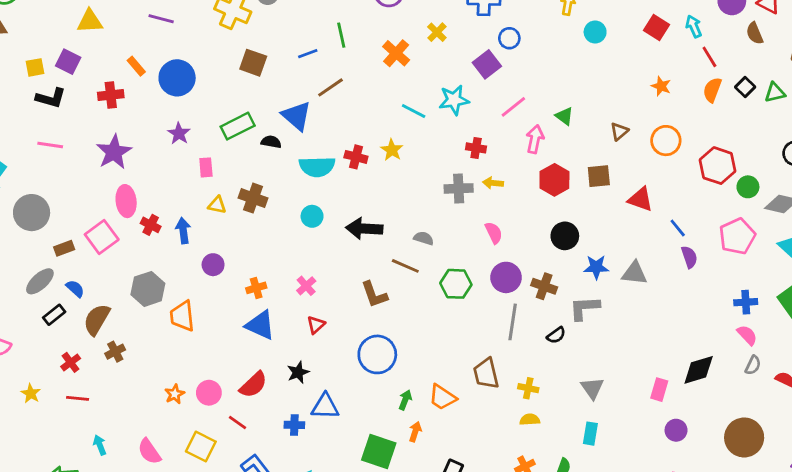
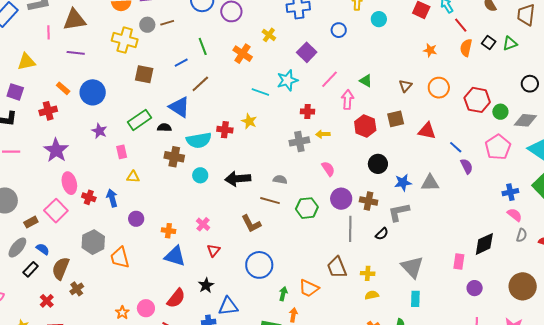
blue circle: (509, 38) -> (339, 30), moved
brown cross: (253, 198) -> (174, 157), moved
orange cross: (256, 288) -> (168, 231), turned 32
gray triangle: (592, 388) -> (412, 267), size x1.4

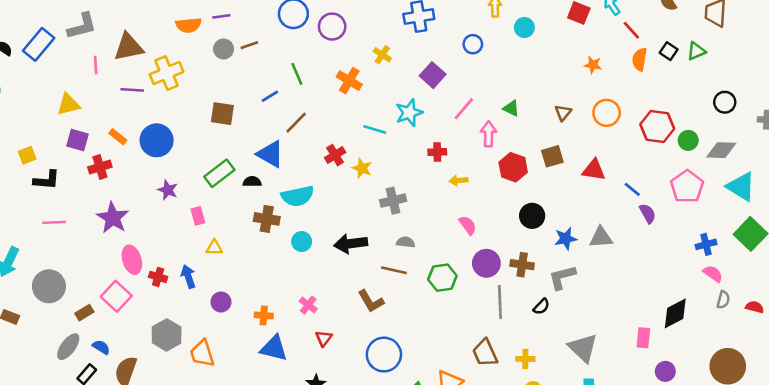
yellow cross: (125, 40) -> (167, 73), moved, turned -35
purple square: (15, 92) -> (78, 140), moved
red cross: (225, 130) -> (335, 155), moved, turned -35
gray cross: (299, 141) -> (393, 201), moved

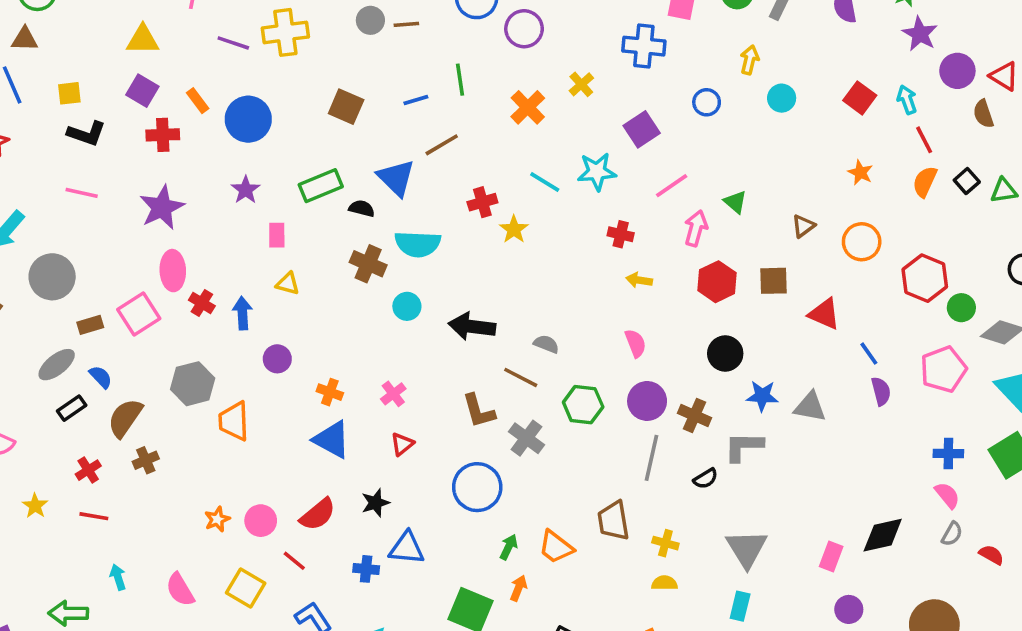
gray cross: (393, 201) -> (526, 438), moved, turned 35

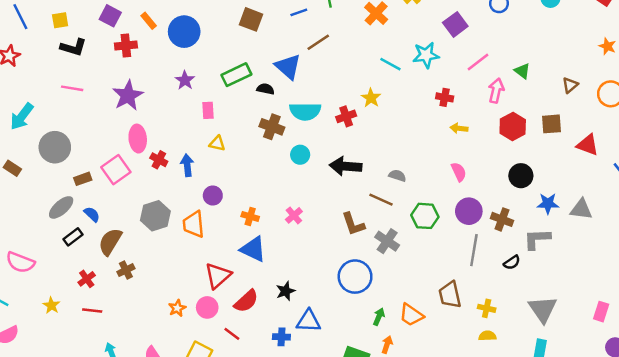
red cross: (482, 202) -> (346, 116), moved
orange trapezoid: (234, 421) -> (194, 224), moved
red triangle: (402, 444) -> (218, 276), moved, size x1.6

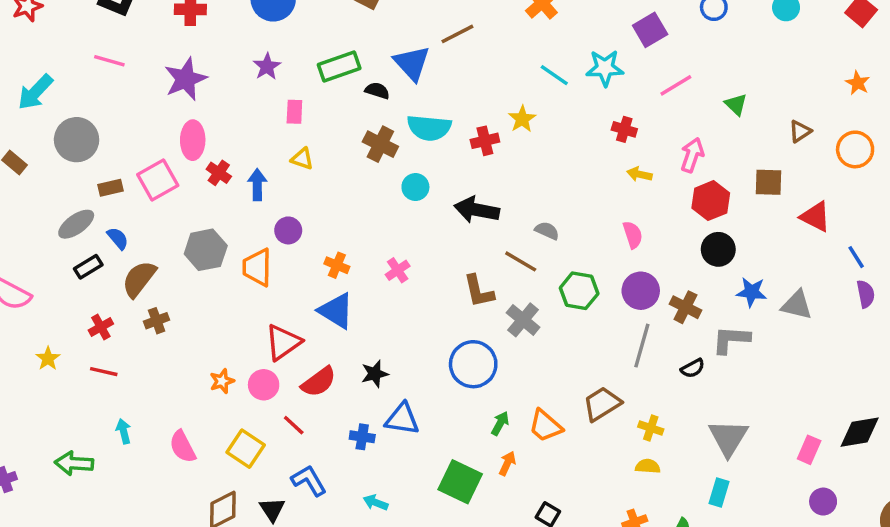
pink arrow: (496, 91) -> (692, 155), moved
red hexagon: (513, 127) -> (711, 201), moved
brown trapezoid: (450, 295) -> (602, 404), turned 64

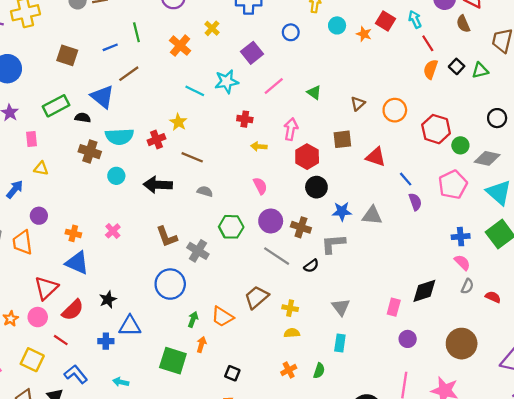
orange star: (858, 83) -> (364, 34), moved
blue arrow: (257, 185) -> (15, 189), turned 48
brown line: (521, 261) -> (192, 157), moved
gray line: (642, 346) -> (277, 256), turned -64
gray triangle: (728, 438) -> (341, 307), size x0.7

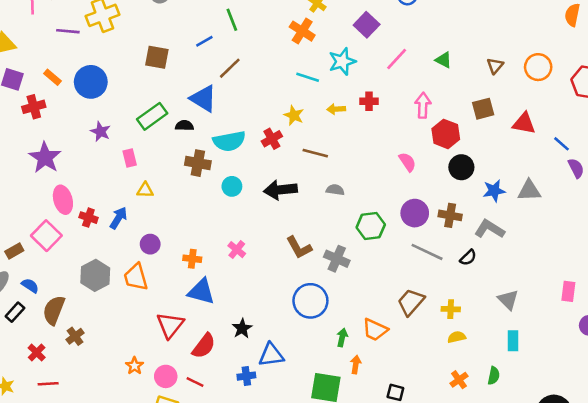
orange cross: (180, 46) -> (302, 31), moved
yellow arrow: (259, 146) -> (336, 109), moved
pink semicircle: (260, 186) -> (407, 162), moved
gray L-shape: (333, 244) -> (489, 229), turned 45
pink circle: (38, 317) -> (166, 376), moved

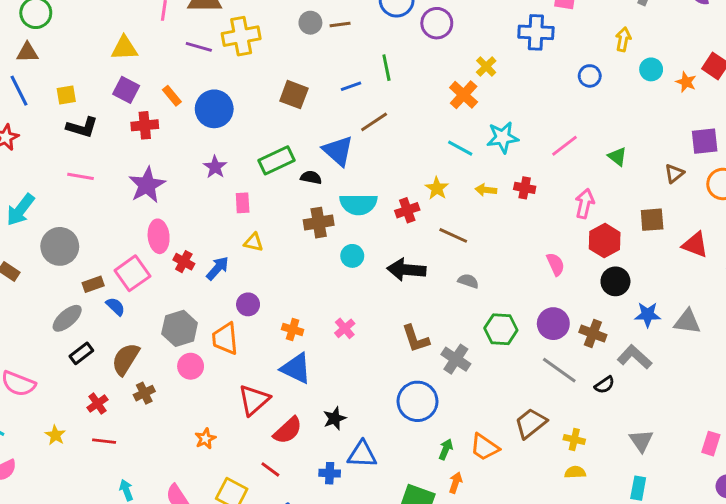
purple square: (367, 25) -> (705, 141), moved, turned 30
brown cross: (198, 163) -> (319, 223), turned -30
blue semicircle: (30, 286) -> (115, 306), moved
pink circle: (166, 376) -> (191, 366), moved

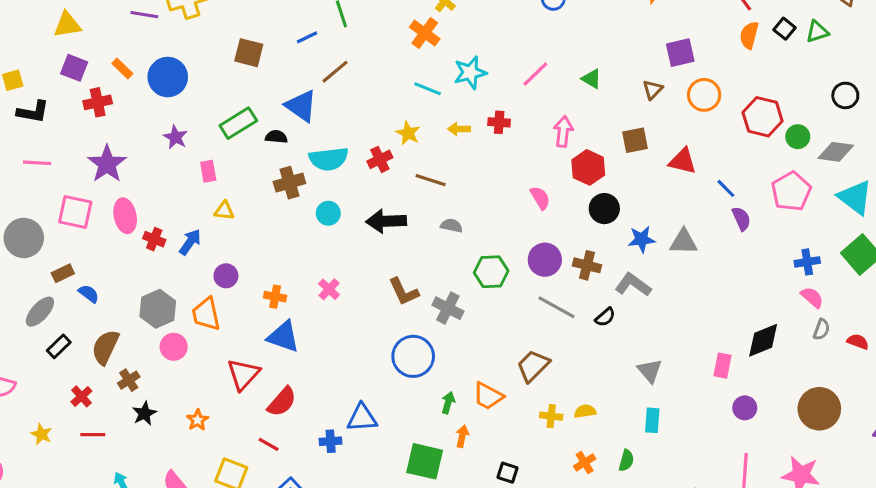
pink square: (132, 273) -> (75, 212), moved, turned -36
black star: (335, 418) -> (144, 413), moved
yellow cross: (574, 439) -> (551, 416), moved

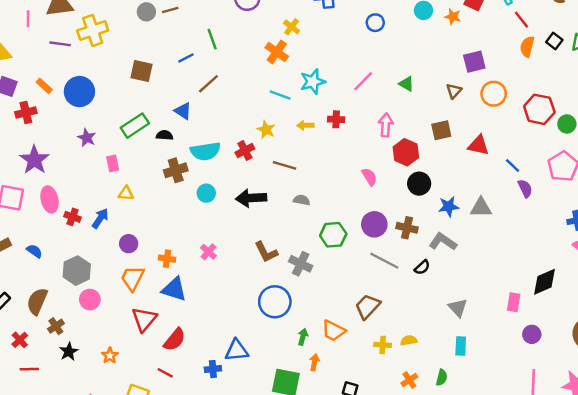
blue triangle: (301, 106) -> (183, 111), size x0.7
blue semicircle: (89, 294) -> (34, 251), moved
orange trapezoid: (206, 314) -> (133, 278), moved, turned 40

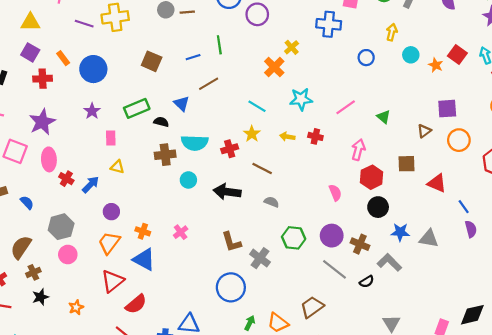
cyan line: (280, 95) -> (257, 106), moved

